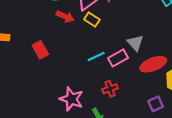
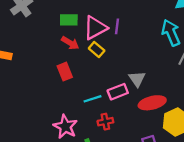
red rectangle: (40, 50) -> (65, 72), moved
cyan line: (96, 57) -> (93, 99), moved

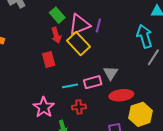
green rectangle: (69, 20) -> (57, 15), turned 42
red arrow: (70, 43) -> (56, 35), turned 35
yellow rectangle: (97, 49) -> (78, 44), size x1.6

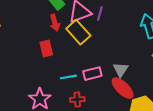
gray triangle: (111, 73) -> (121, 70), moved
red ellipse: (121, 95) -> (123, 88), turned 50

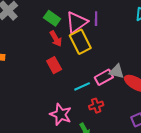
yellow rectangle: (78, 32) -> (80, 42), turned 30
gray triangle: (121, 70) -> (117, 71), moved, turned -35

